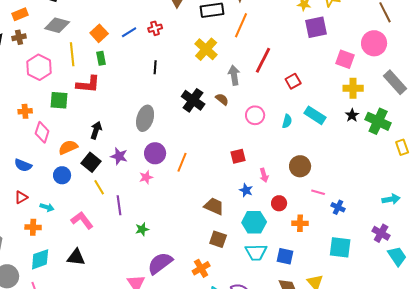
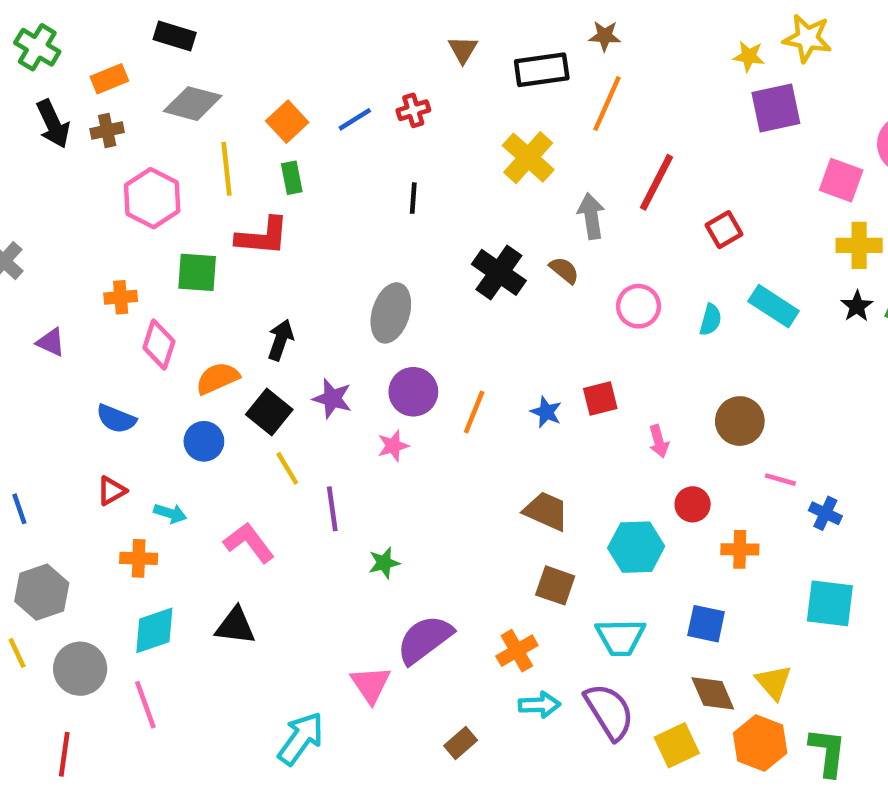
blue star: (246, 190) -> (546, 412), moved
cyan trapezoid: (256, 252) -> (620, 637), moved

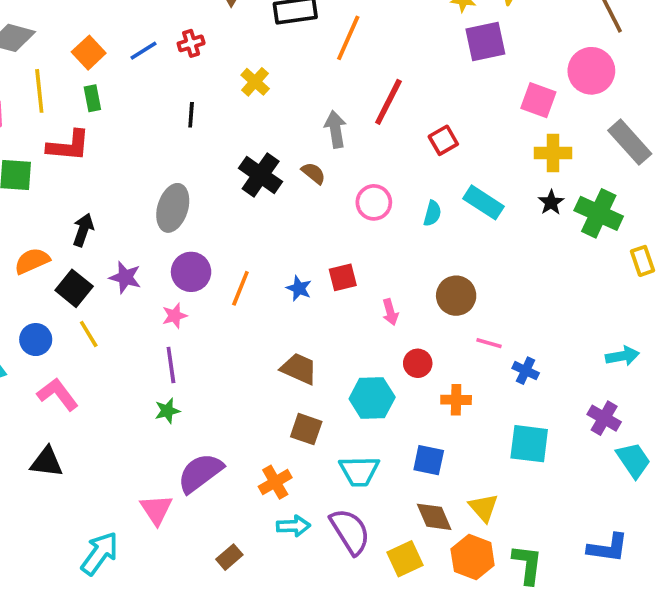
yellow cross: (528, 158) -> (255, 82), moved, size x0.7
blue circle: (204, 441) -> (36, 340), moved
purple line: (332, 509) -> (171, 365), moved

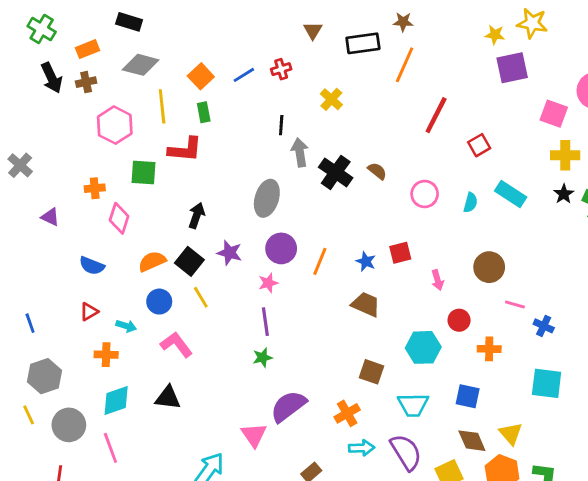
gray arrow: (335, 129) -> (300, 152), moved
orange semicircle: (32, 261) -> (152, 261), moved
brown trapezoid: (299, 369) -> (366, 304), moved

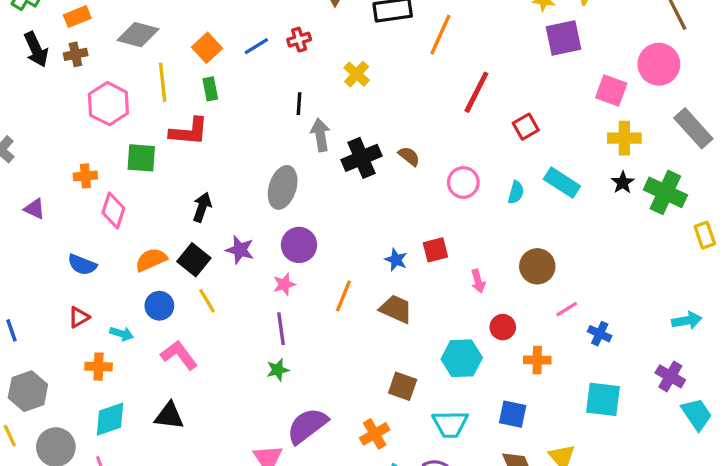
black cross: (336, 172) -> (361, 158), turned 32
orange line: (320, 261) -> (343, 296), moved
pink line: (515, 304) -> (567, 309), turned -48

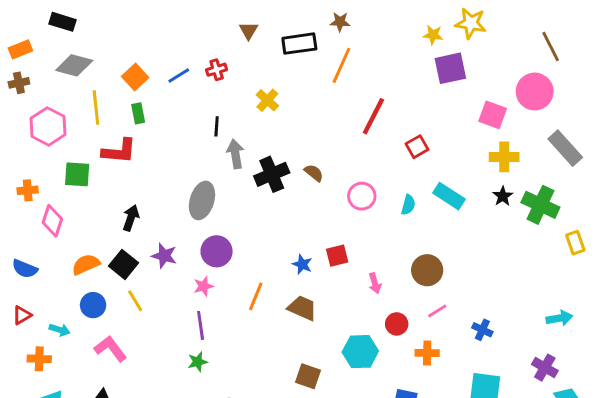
pink line: (567, 309) -> (437, 311), moved

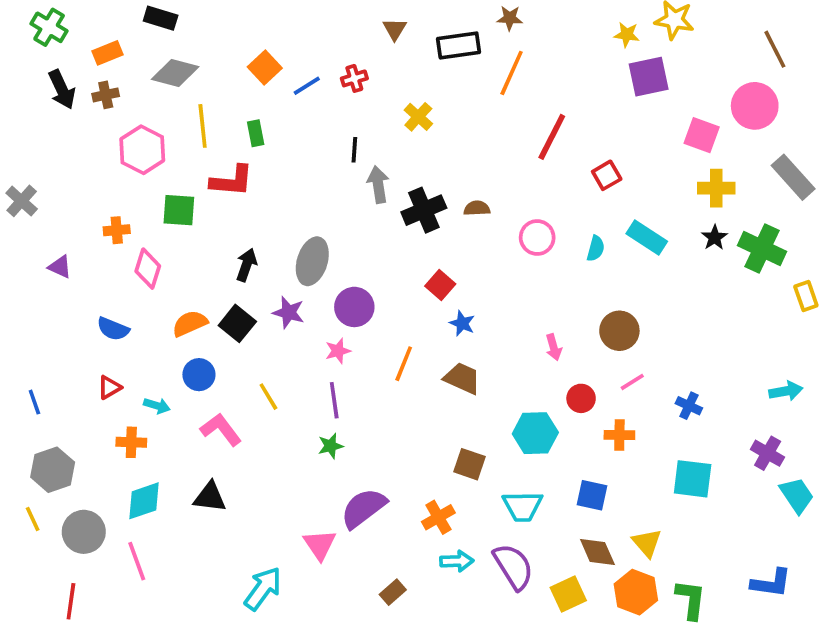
orange square: (135, 77) -> (265, 67), moved
brown semicircle: (314, 173) -> (477, 208), turned -42
gray ellipse: (202, 200) -> (312, 261), moved
red square: (337, 256) -> (440, 285), moved, turned -35
yellow line: (135, 301) -> (268, 397), moved

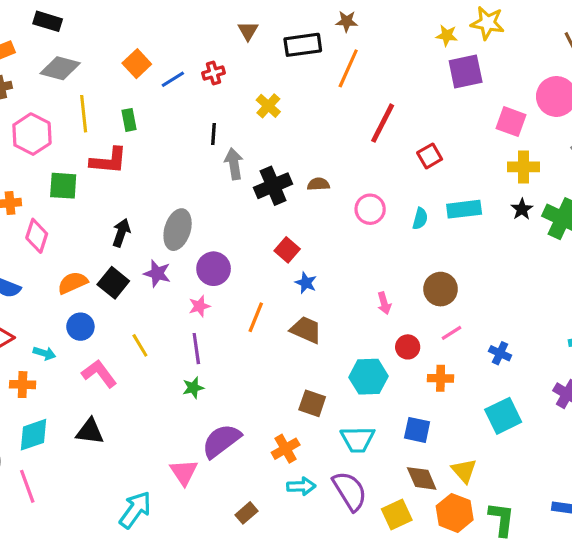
cyan rectangle: (647, 238) -> (464, 209), turned -40
cyan square: (693, 479) -> (503, 416), turned -33

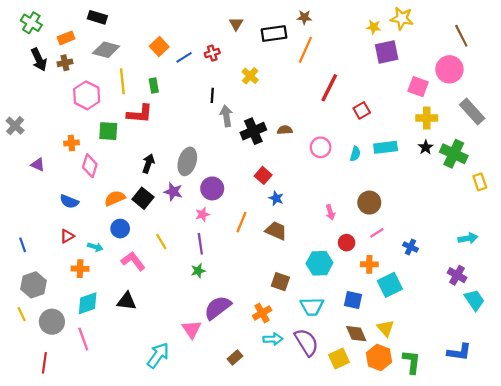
cyan square: (503, 416) -> (390, 285), moved

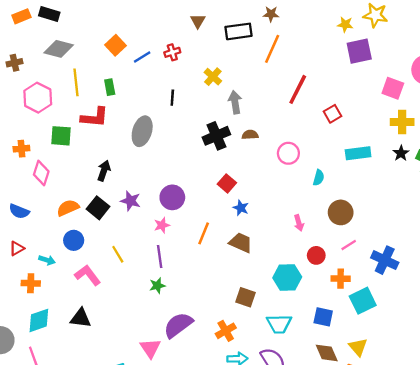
orange rectangle: (66, 38) -> (21, 16), moved
gray arrow: (226, 116) -> (235, 102), moved
cyan semicircle: (355, 154) -> (319, 178), moved
gray ellipse: (187, 161) -> (142, 131), moved
blue cross: (410, 247) -> (385, 260), size x1.6

